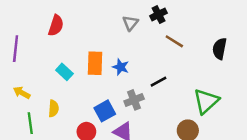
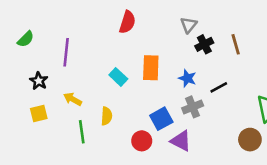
black cross: (158, 14) -> (204, 44), moved
red semicircle: (56, 25) -> (127, 22), moved
brown line: (174, 41) -> (236, 44), turned 42
blue star: (121, 67) -> (187, 78), moved

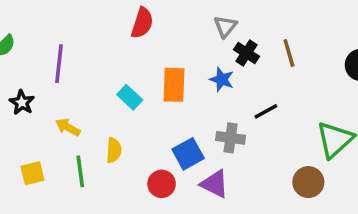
black cross: (204, 44) -> (246, 53), turned -30
blue star: (187, 78) -> (222, 80), moved
gray cross: (193, 107) -> (231, 138), turned 30
yellow square: (39, 113) -> (32, 173), moved

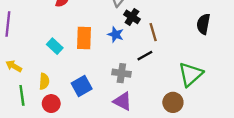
brown line: (289, 53) -> (153, 32), moved
blue square: (188, 154) -> (82, 86), moved
red circle: (162, 184) -> (51, 104), moved
purple triangle: (215, 184) -> (123, 101), moved

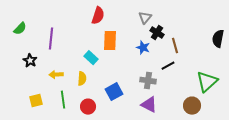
orange rectangle: (84, 38) -> (110, 41), moved
yellow arrow: (14, 66) -> (56, 75), turned -32
yellow semicircle: (44, 81) -> (82, 79), moved

